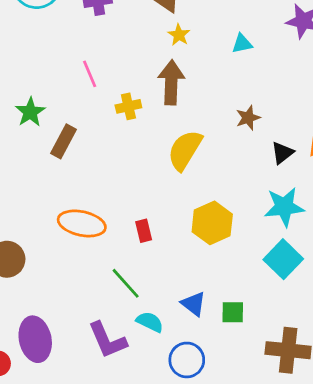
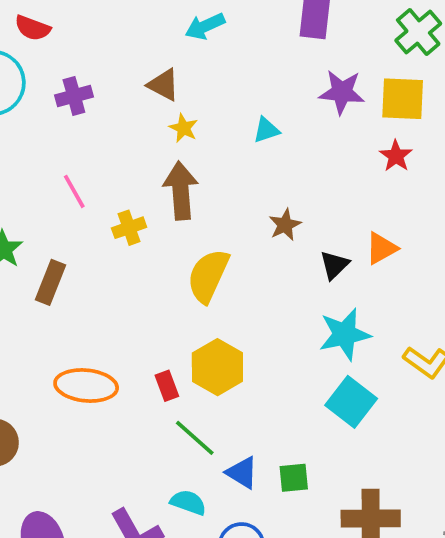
yellow hexagon: (212, 223) -> (217, 367), moved
green line: (126, 283) -> (195, 438), moved

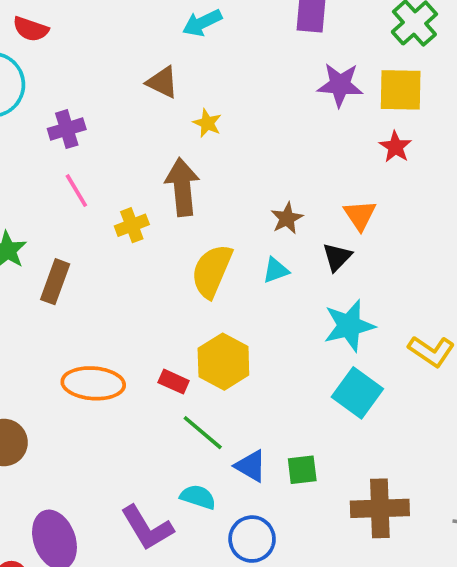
purple cross: (74, 96) -> (67, 129), moved
yellow star: (184, 128) -> (207, 123), moved
cyan triangle: (266, 130) -> (276, 270), moved
orange triangle: (381, 248) -> (360, 215), moved, turned -33
red rectangle: (167, 386) -> (174, 382), turned -44

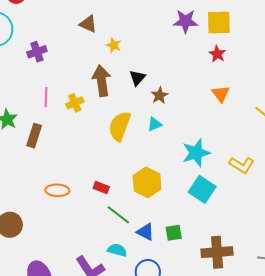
pink line: (76, 191) -> (46, 97), moved, turned 36
orange triangle: (360, 215) -> (221, 94), moved
black triangle: (337, 257) -> (137, 78), moved
yellow hexagon: (223, 362) -> (147, 182), moved
orange ellipse: (93, 383) -> (57, 190), size x0.7

